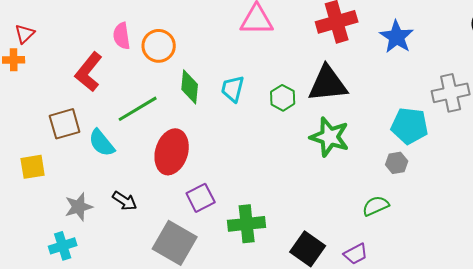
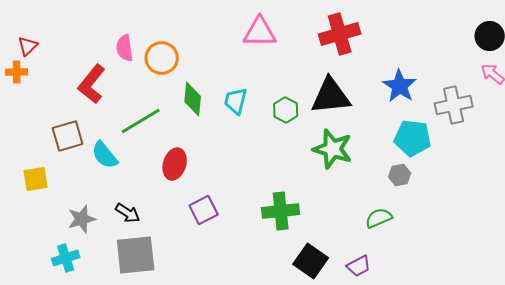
blue star: (397, 37) -> (400, 86), moved
red ellipse: (172, 152) -> (175, 164), size x0.7
green cross: (247, 224) -> (281, 211), moved
gray square: (175, 243) -> (136, 255), moved, turned -36

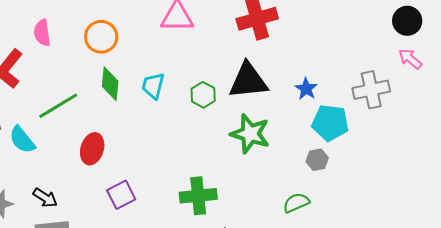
orange circle: (162, 58) -> (101, 37), moved
blue star: (400, 86) -> (306, 89), moved, size x0.7

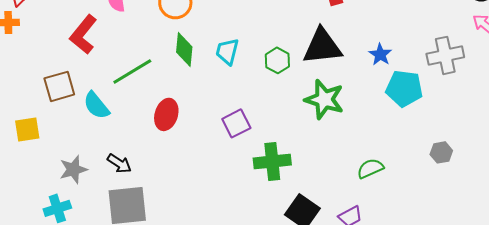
gray hexagon: (317, 160) -> (441, 152), moved
purple square: (121, 195) -> (236, 123), moved

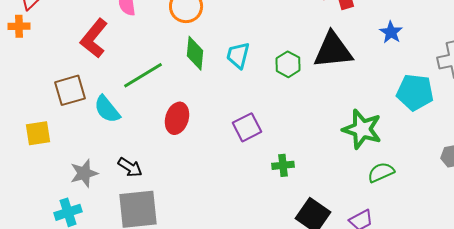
blue star: (380, 54) -> (391, 32), moved
green star: (324, 99) -> (362, 129), moved
green cross: (272, 161) -> (283, 165), size x0.6

